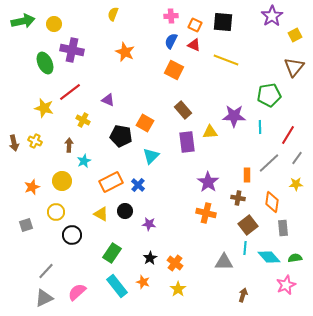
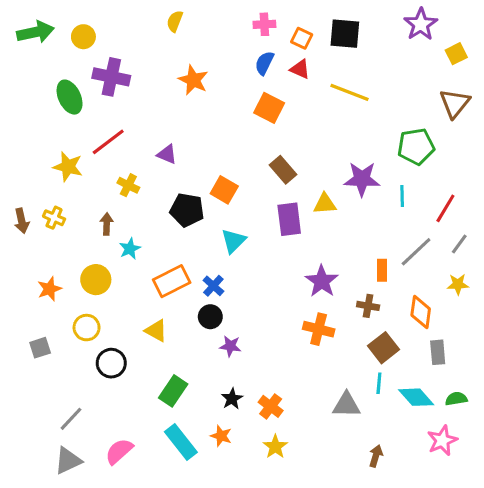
black circle: (125, 211) -> (210, 317), moved

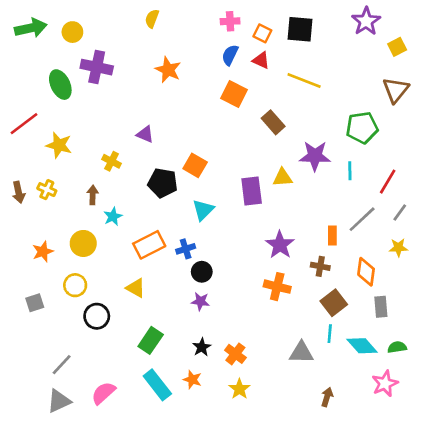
red line: (108, 142) -> (24, 124), moved
brown rectangle: (283, 170) -> (273, 122), moved
blue cross: (213, 286) -> (186, 249), turned 30
black circle: (210, 317) -> (202, 272), moved

